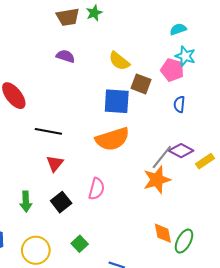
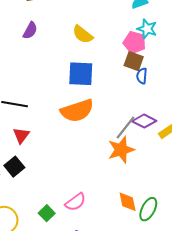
purple semicircle: (65, 56) -> (30, 30), turned 102
brown square: (141, 84) -> (134, 61), moved
pink semicircle: (97, 189) -> (75, 202), moved, turned 40
black square: (61, 202) -> (14, 167), moved

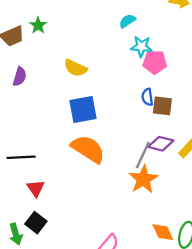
pink pentagon: (134, 42) -> (155, 62), moved
brown square: (134, 61) -> (162, 106), moved
orange semicircle: (77, 111) -> (88, 149), turned -116

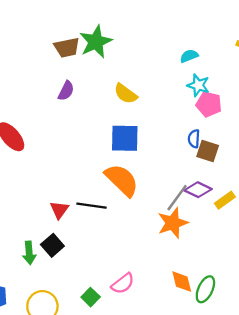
green star: (38, 25) -> (96, 42), size x1.8
black line: (21, 157) -> (92, 206), moved

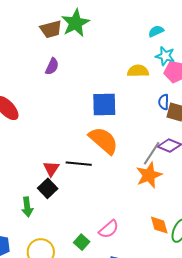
yellow semicircle: (126, 94) -> (138, 71), moved, turned 145
black square: (52, 245) -> (48, 188), moved

